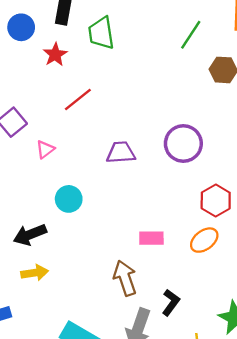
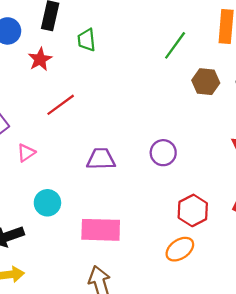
green trapezoid: (101, 33) -> (87, 40), size x0.7
purple circle: (183, 144) -> (163, 153), size x0.7
pink rectangle: (151, 238) -> (101, 230), moved, size x1.6

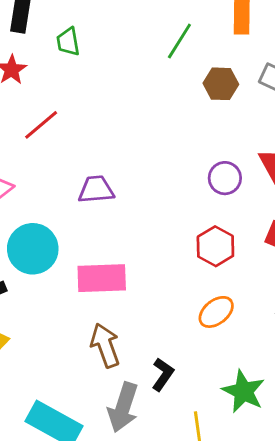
purple circle: (163, 153) -> (225, 178), moved
cyan circle: (47, 203) -> (33, 249), size x1.5
orange ellipse: (180, 249) -> (216, 312), moved

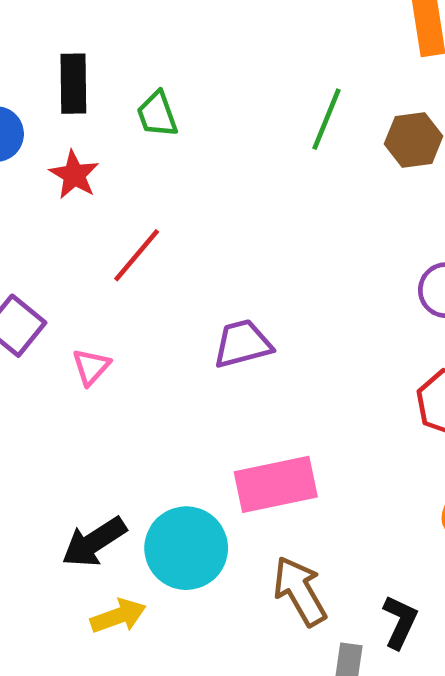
green line: (179, 41) -> (326, 119), moved
cyan circle: (33, 249) -> (186, 548), moved

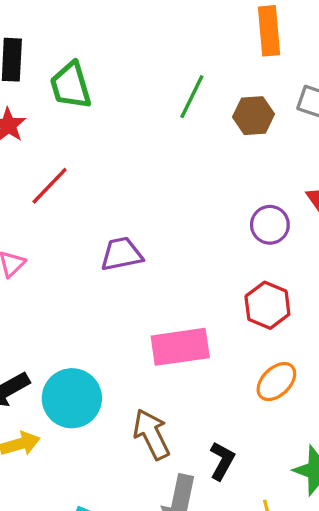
green trapezoid: (157, 114) -> (71, 86), size x1.4
pink rectangle: (276, 484) -> (180, 347), moved

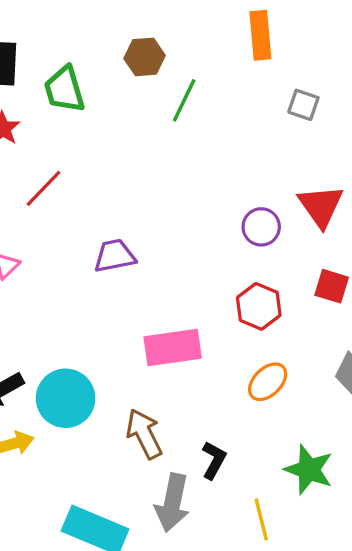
brown hexagon: (254, 116) -> (145, 57), moved

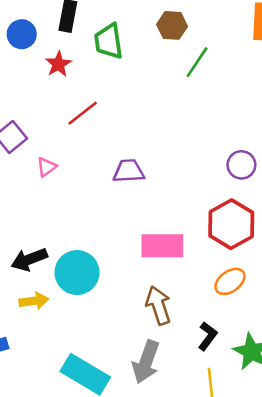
red hexagon: (259, 306) -> (231, 224), size x1.4
brown arrow: (144, 434) -> (158, 305), moved
black L-shape: (214, 460) -> (208, 336), moved

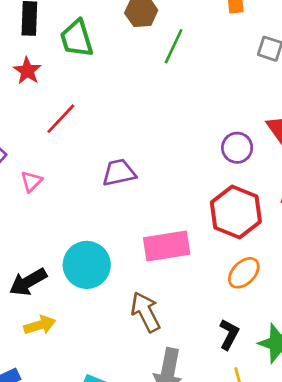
cyan circle: (77, 273) -> (87, 265), moved
brown arrow: (158, 305) -> (146, 312), moved

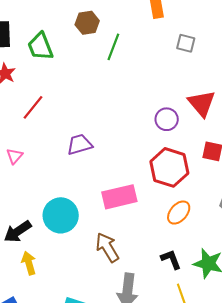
yellow arrow: (40, 325) -> (29, 263), turned -85
black L-shape: (229, 334) -> (171, 259), turned -45

